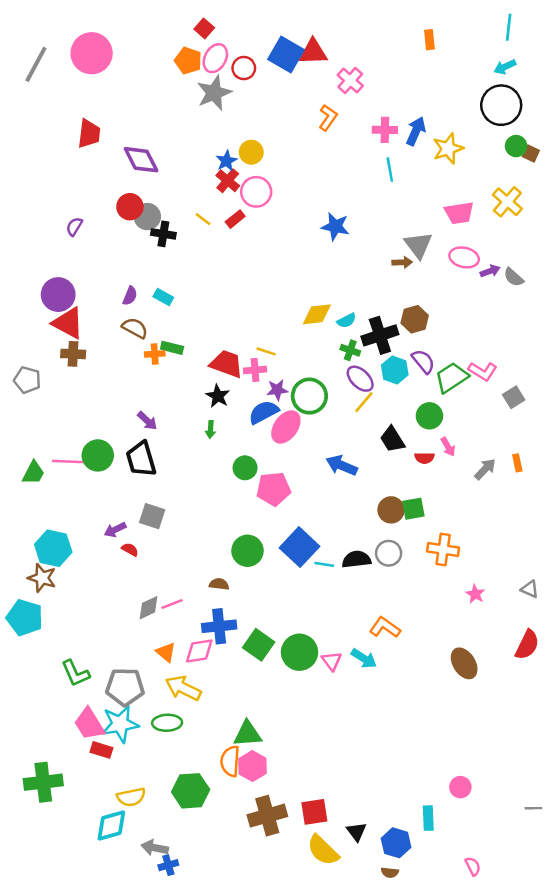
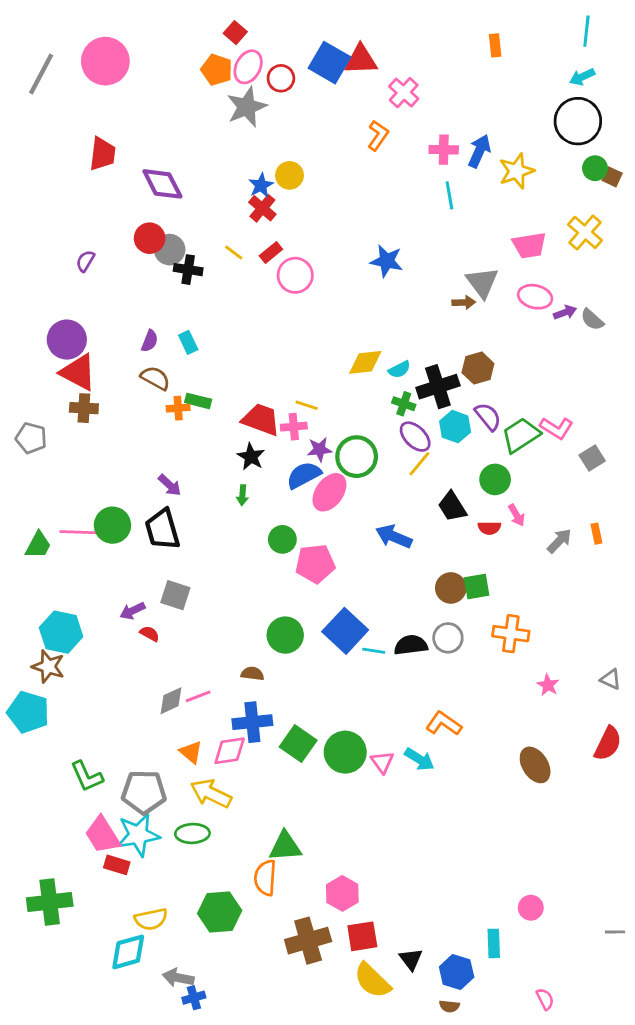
pink circle: (256, 192) -> (295, 275), moved
cyan rectangle: (163, 297) -> (188, 342), turned 36
pink hexagon: (252, 766) -> (342, 893), moved

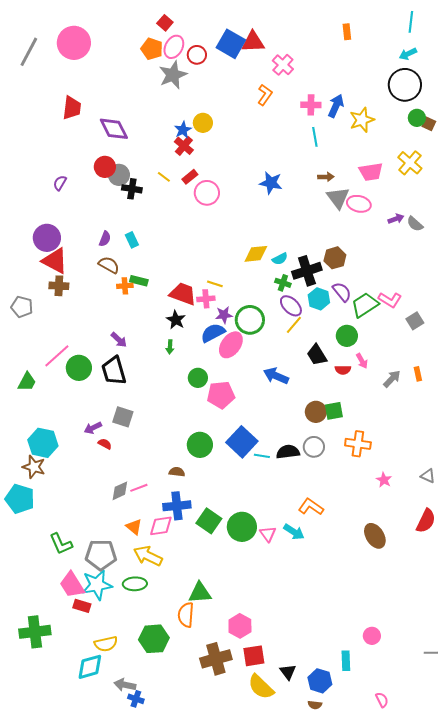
pink ellipse: (535, 297) -> (359, 204), moved
brown arrow: (464, 302) -> (326, 177), moved
pink line: (81, 532) -> (57, 356), moved, turned -44
blue cross: (194, 998) -> (136, 699), turned 35

